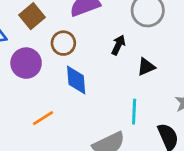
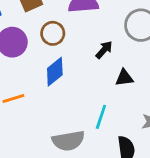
blue diamond: (76, 80) -> (55, 72), turned 40

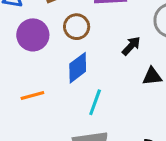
cyan line: (101, 117) -> (95, 102), moved

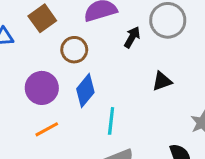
purple circle: (33, 35) -> (42, 88), moved
black arrow: (131, 46) -> (132, 37), moved

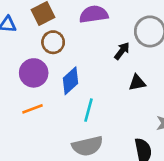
black arrow: (132, 37) -> (122, 51), moved
brown circle: (74, 50) -> (53, 42), moved

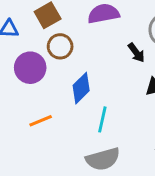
black arrow: (122, 51) -> (136, 53), turned 108
purple circle: (34, 73) -> (30, 68), moved

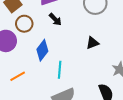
black arrow: (136, 53) -> (55, 19), moved

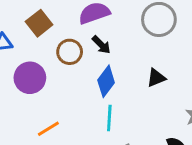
brown circle: (24, 24) -> (70, 52), moved
blue diamond: (42, 50) -> (106, 81), moved

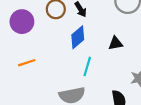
cyan line: (109, 118) -> (87, 66), moved

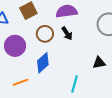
blue diamond: (78, 37) -> (43, 63), moved

